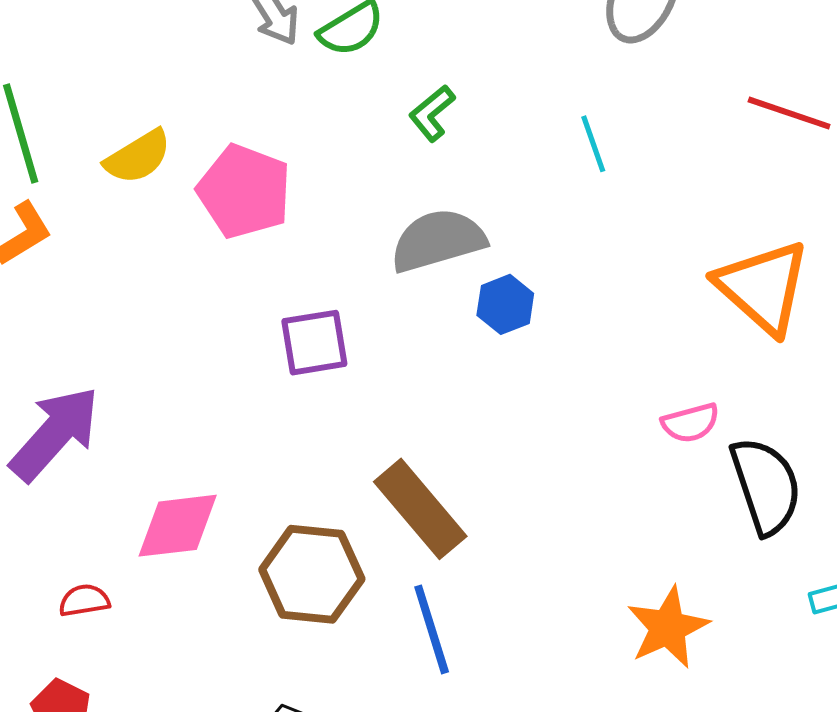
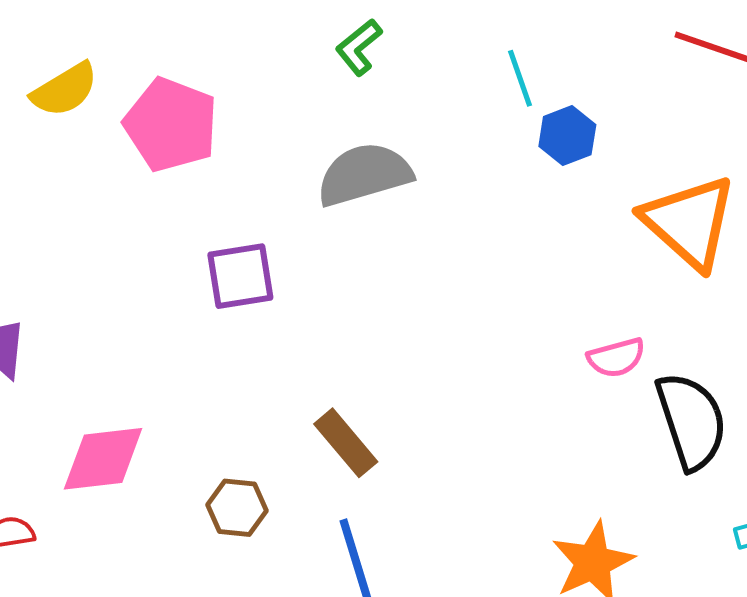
blue hexagon: (505, 304) -> (567, 136), moved
brown rectangle: (420, 509) -> (346, 443), size x0.7
brown hexagon: (312, 574) -> (237, 508), size x0.6

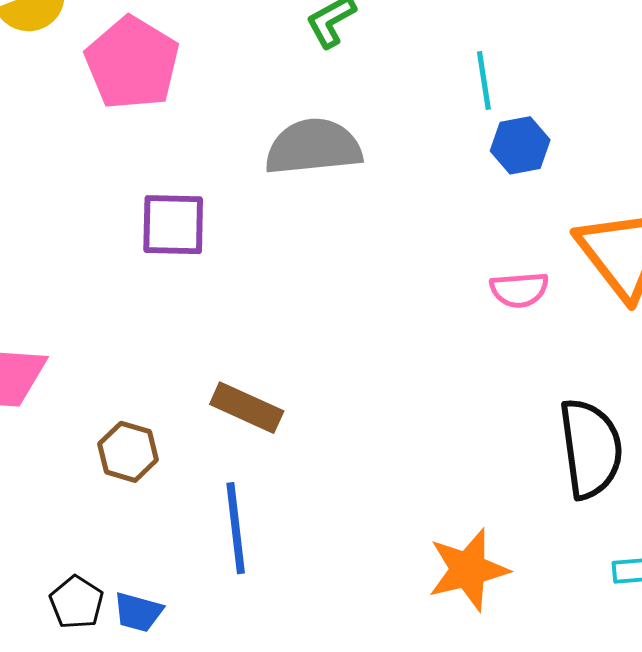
pink semicircle: (616, 358) -> (519, 290), moved
brown rectangle: (346, 443) -> (247, 408), turned -36

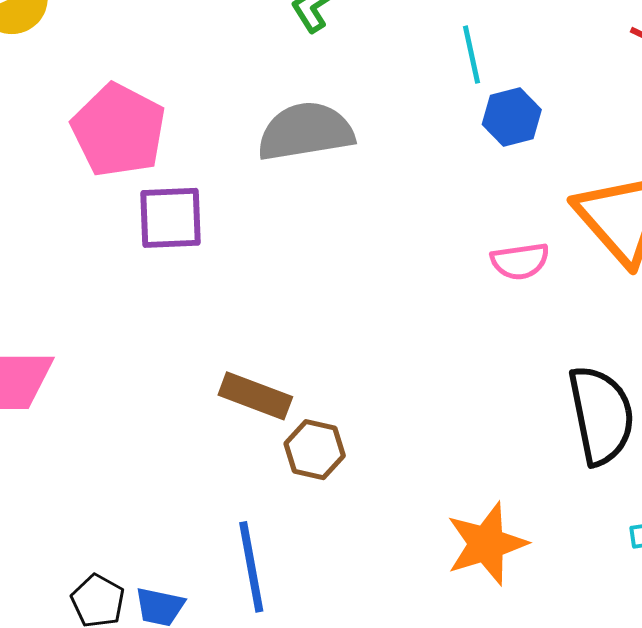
pink pentagon: (132, 63) -> (119, 130), moved
brown hexagon: (128, 452) -> (315, 450), moved
blue line: (236, 528) -> (251, 567), moved

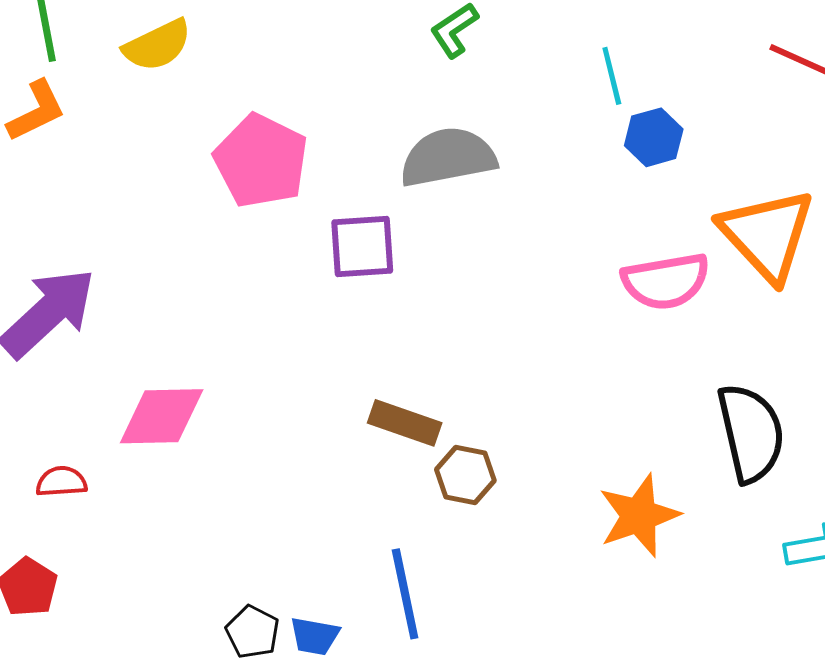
purple square: (171, 218) -> (362, 246), moved
pink semicircle: (520, 261) -> (666, 281), size x1.5
orange star: (487, 544) -> (639, 516), moved

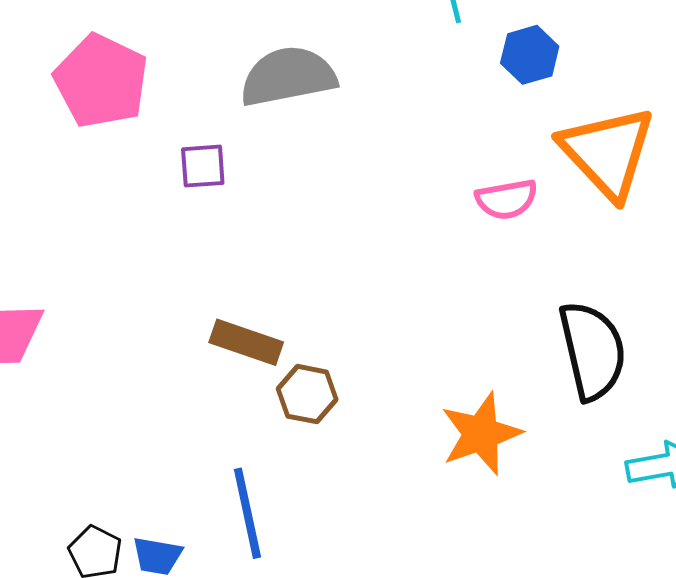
blue hexagon: (654, 137) -> (530, 55), moved
purple square: (362, 246) -> (203, 166), size x0.7
pink semicircle: (666, 281) -> (506, 199), size x0.7

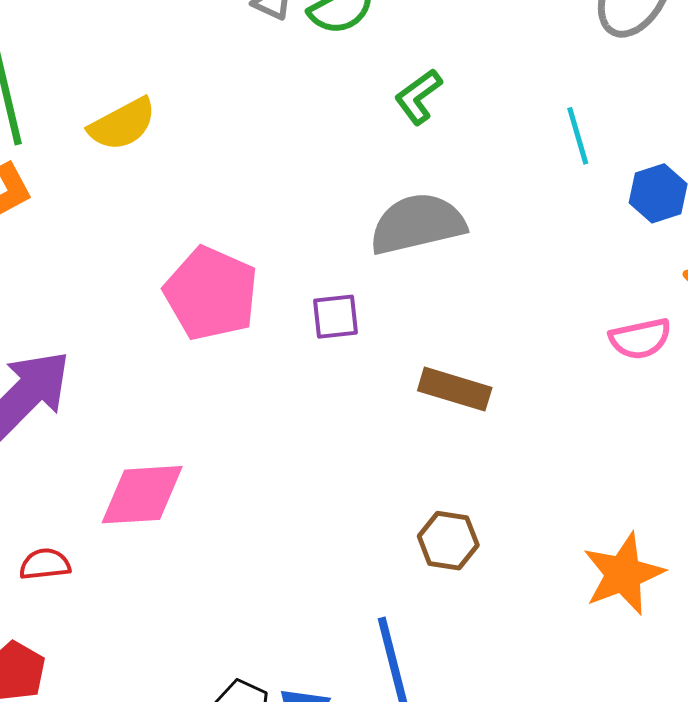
pink pentagon: (101, 81) -> (211, 294), moved
brown rectangle: (246, 342) -> (455, 389), moved

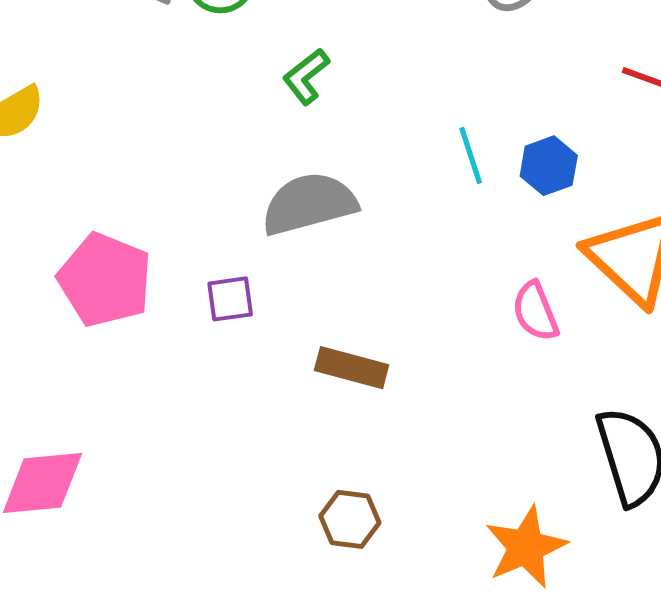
cyan line: (578, 136) -> (471, 155), moved
pink semicircle: (640, 339) -> (535, 311), turned 82

